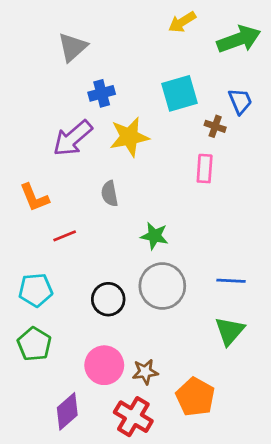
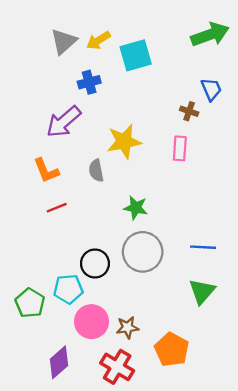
yellow arrow: (182, 22) -> (98, 40), moved
cyan square: (179, 93) -> (136, 55), moved
yellow star: (129, 137) -> (124, 141), moved
orange L-shape: (34, 198) -> (46, 171), moved
cyan pentagon: (36, 290) -> (68, 289), moved

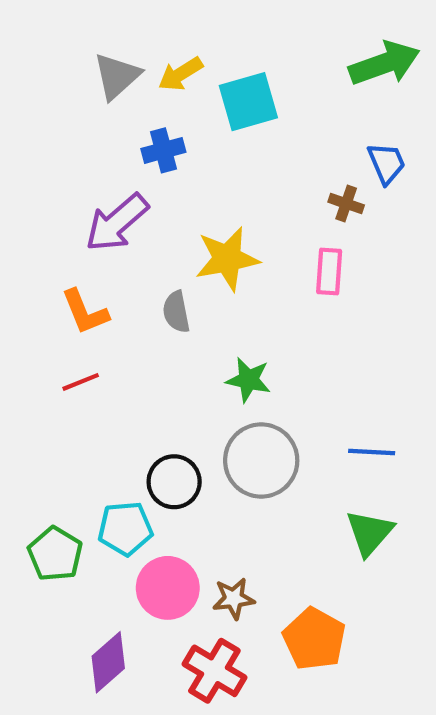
red line: (57, 208) -> (81, 382), moved

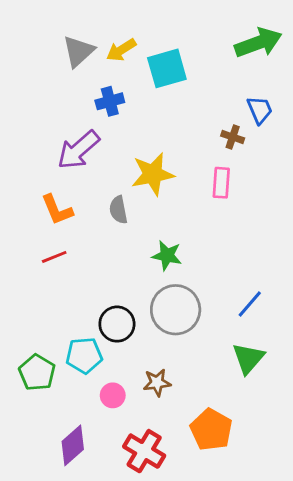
blue line: (372, 452) -> (250, 304), turned -52
pink circle: (168, 588) -> (113, 395), size x0.6
brown star: (234, 599) -> (157, 383), moved

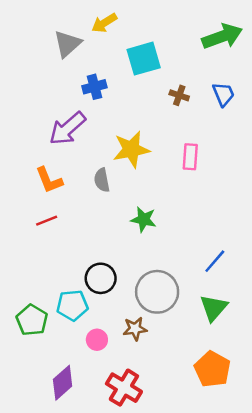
yellow arrow: (121, 50) -> (104, 23), moved
brown cross: (233, 137) -> (179, 95), moved
gray circle: (176, 310) -> (157, 292), moved
orange pentagon: (211, 430) -> (212, 369), moved

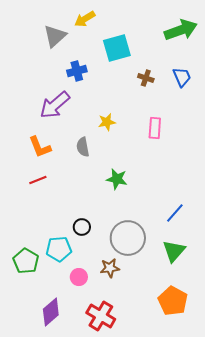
yellow star: (131, 149) -> (107, 122), size x0.6
black circle: (101, 278) -> (82, 227), size x0.7

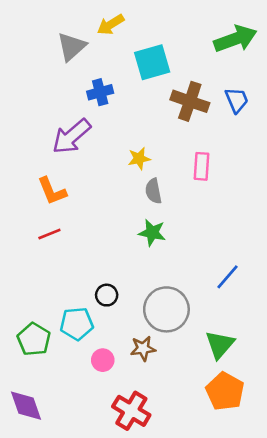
brown cross: (146, 78) -> (190, 101), size x1.8
gray semicircle: (83, 147) -> (153, 191), moved
green triangle: (174, 251) -> (220, 345), moved
purple diamond: (51, 312) -> (26, 406), moved, turned -68

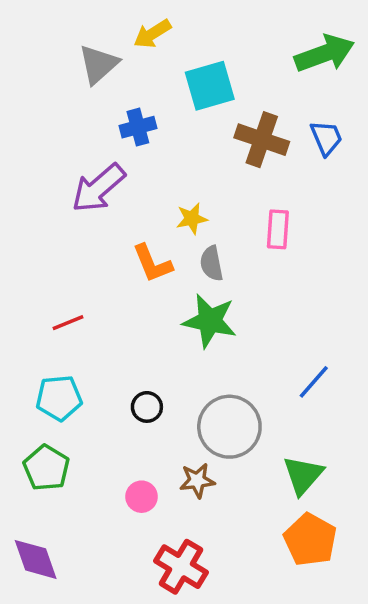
orange L-shape: (52, 191) -> (152, 263), moved
green star: (152, 233) -> (210, 321), size x1.4
cyan pentagon: (77, 324) -> (59, 398), moved

